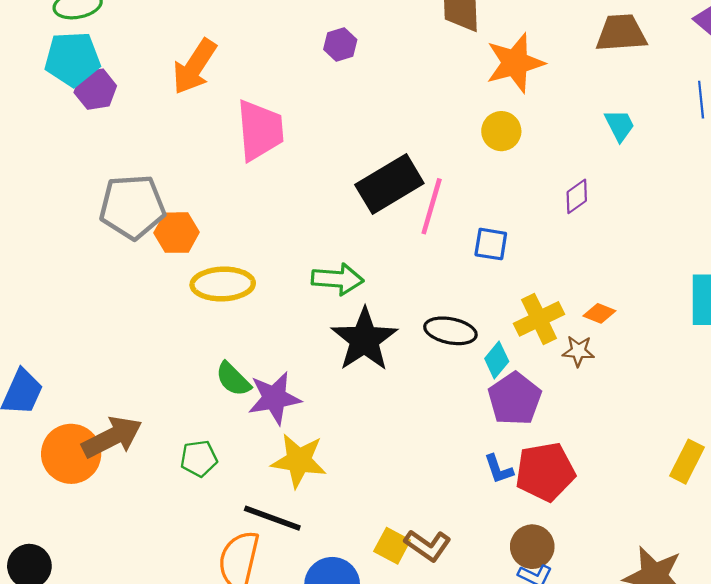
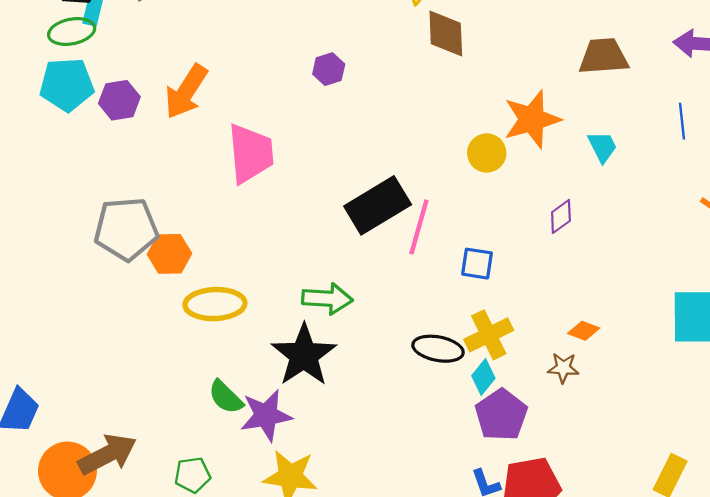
orange star: (515, 63) -> (532, 119), moved
purple hexagon: (95, 89) -> (119, 100), moved
yellow cross: (539, 319) -> (489, 335), moved
black star: (364, 340) -> (304, 355), moved

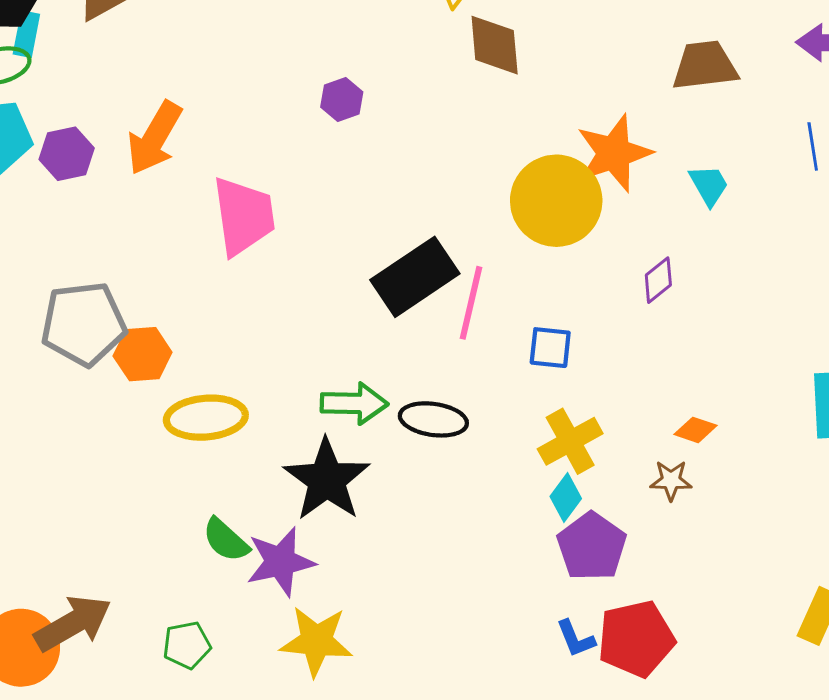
yellow circle: (487, 153) -> (556, 201), size x1.8
black ellipse: (438, 349) -> (433, 419), moved

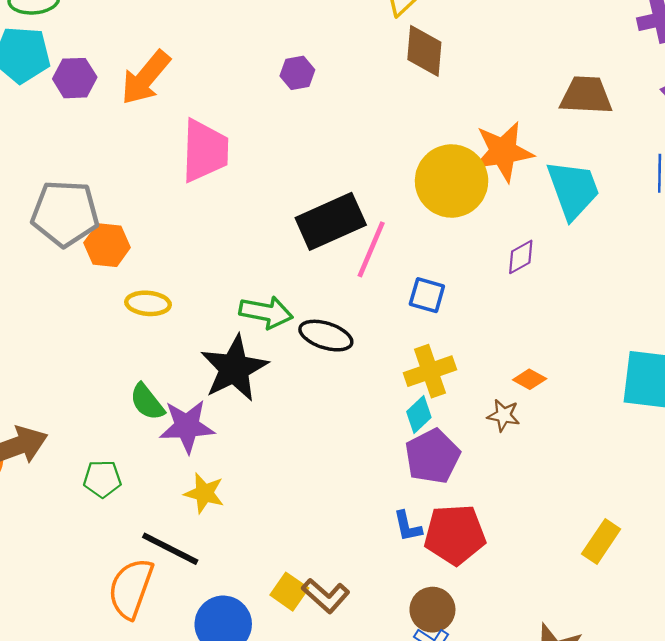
cyan trapezoid: (709, 185) -> (573, 189), size x1.8
yellow ellipse: (206, 418) -> (148, 303), size x0.7
yellow star: (316, 641) -> (204, 493), size x0.7

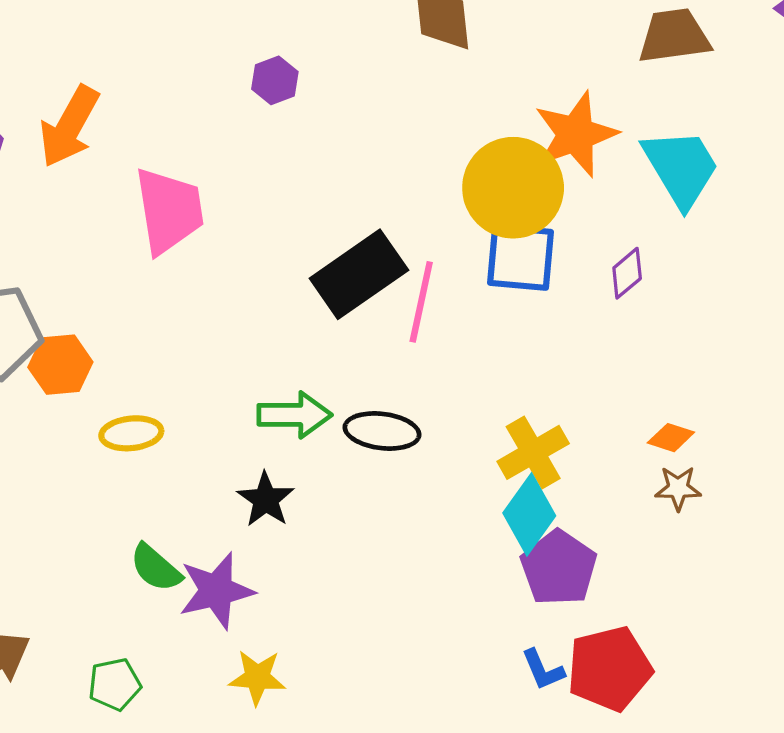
blue square: (427, 295) -> (521, 257), moved, size x1.5
black star: (234, 368) -> (266, 499), size x0.6
cyan diamond: (419, 415) -> (529, 514), size x1.5
brown star: (504, 415) -> (678, 488), moved

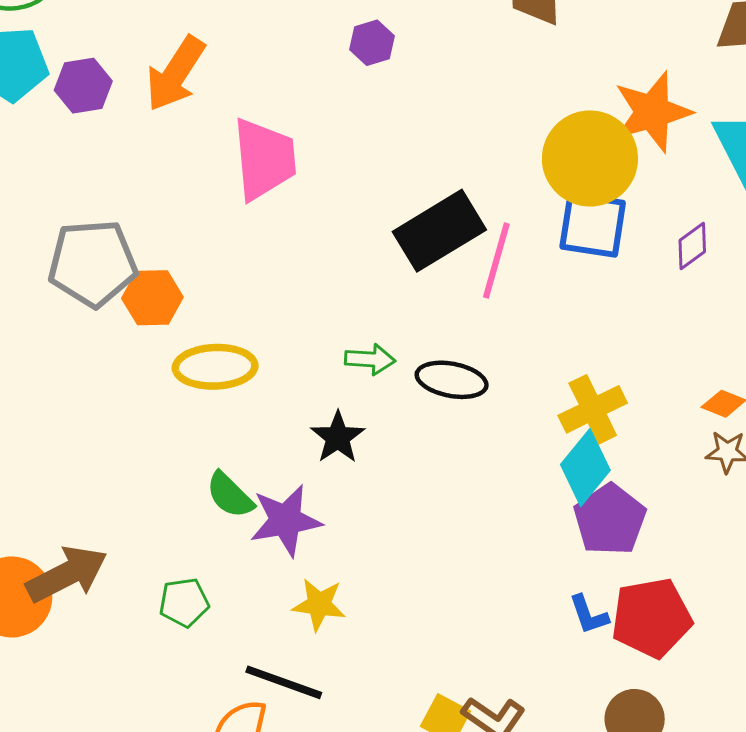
green arrow: (294, 415) -> (370, 359), size x0.7
yellow ellipse: (131, 433) -> (215, 367), size x1.4

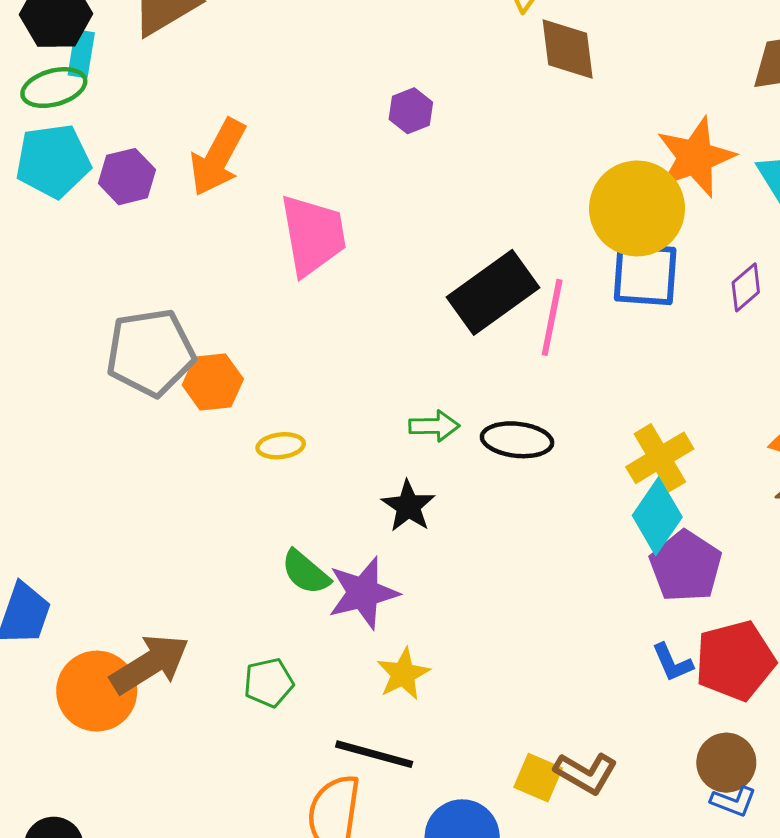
yellow ellipse: (215, 367) -> (281, 446), size x0.6
yellow star: (319, 604) -> (403, 674), turned -30

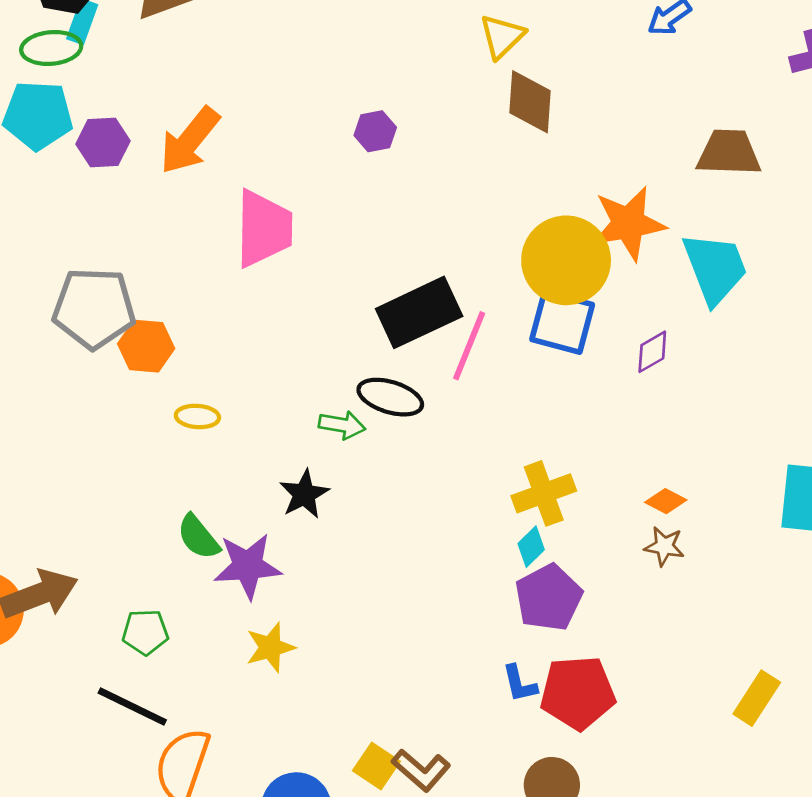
black ellipse: (517, 440) -> (390, 397), moved
cyan diamond: (657, 516) -> (531, 547), size x0.6
black line: (374, 754) -> (132, 707), moved

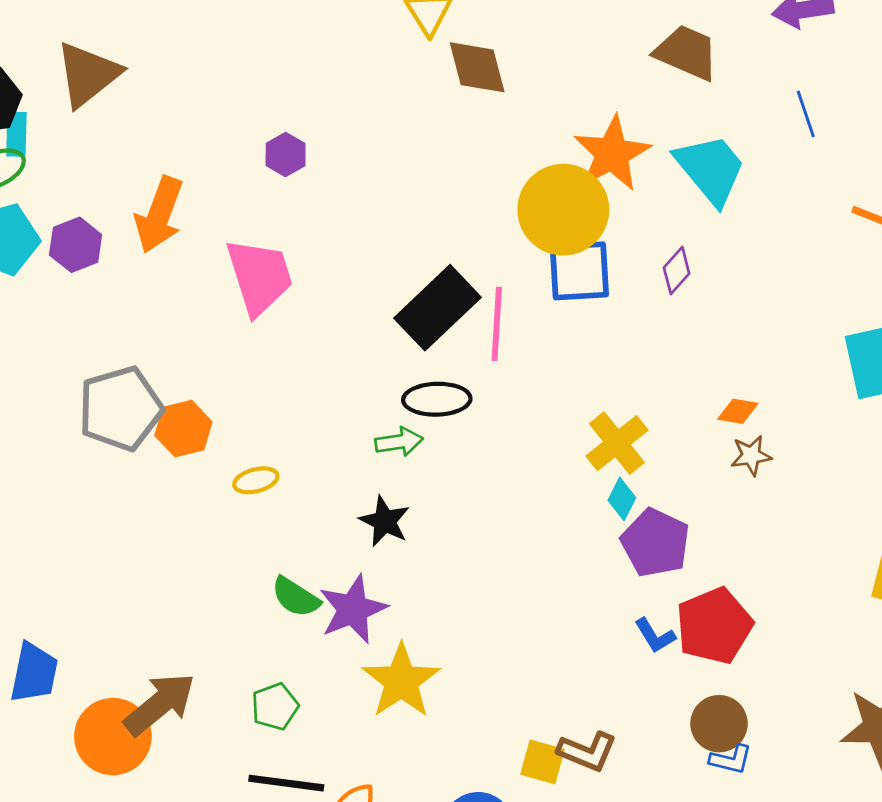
purple hexagon: (375, 131) -> (286, 154), moved
brown trapezoid: (729, 153) -> (687, 53), turned 40
yellow star: (270, 647) -> (401, 681), size x1.5

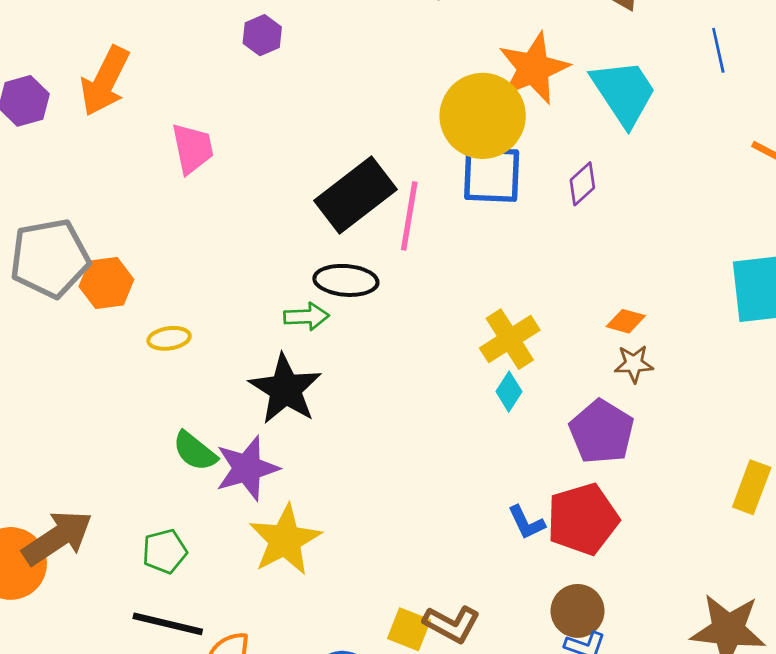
purple hexagon: (286, 154) -> (262, 35), moved
pink trapezoid: (259, 276) -> (192, 148), size x0.7
black star: (385, 521) -> (285, 389), size x1.5
purple pentagon: (655, 543) -> (602, 432), moved

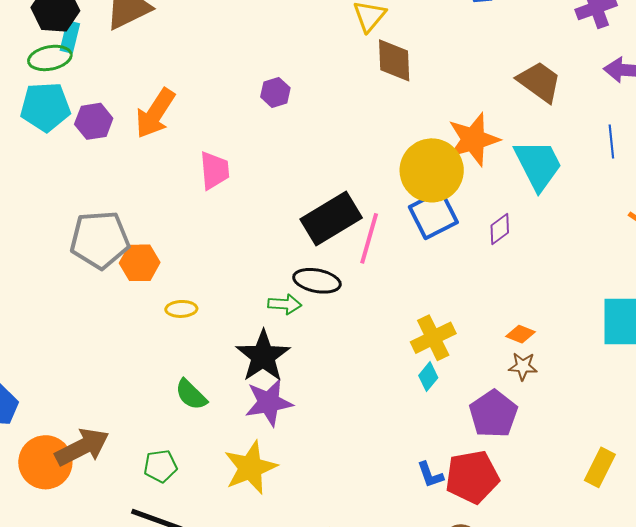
blue square: (492, 175) -> (433, 215), turned -36
purple star: (247, 468) -> (269, 402), moved

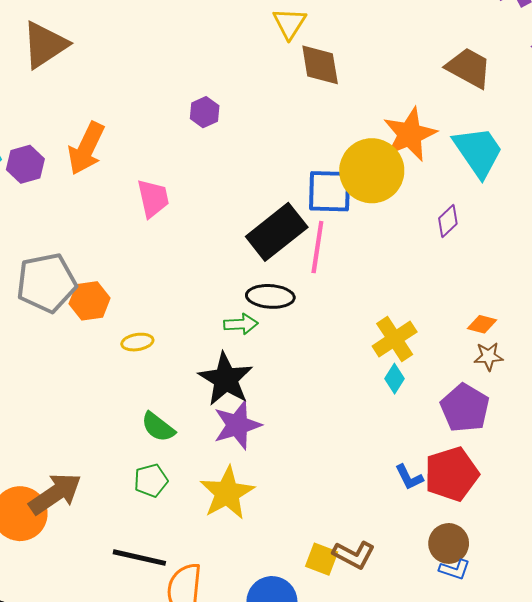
blue square: (433, 215) -> (330, 191), moved, turned 36
green pentagon: (160, 466) -> (151, 480), moved

